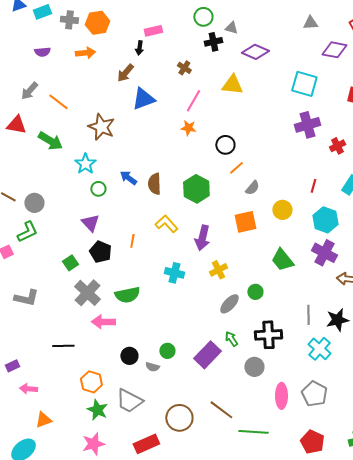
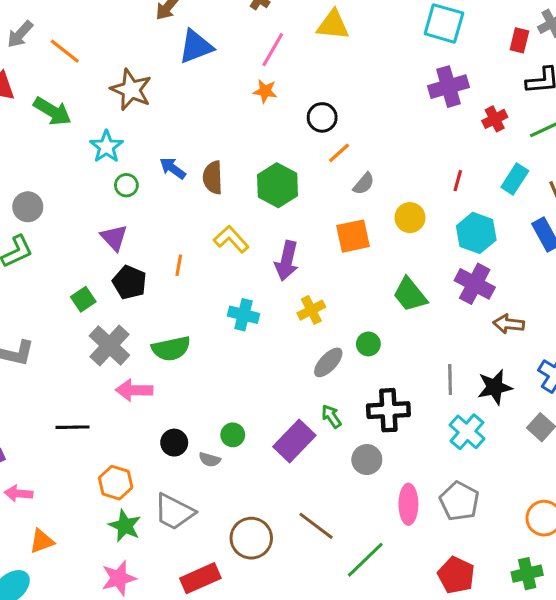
green line: (253, 432) -> (365, 560), turned -48

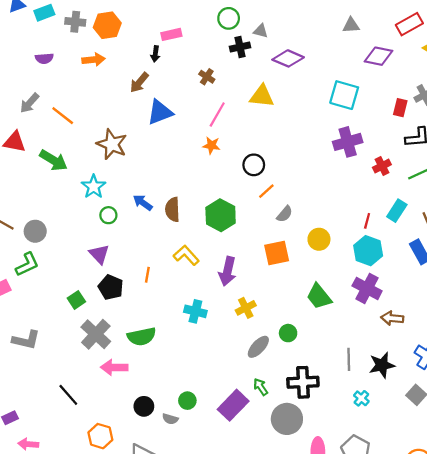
red line: (458, 181) -> (367, 221), moved
black line: (72, 427) -> (68, 395), turned 50
cyan cross: (467, 432) -> (361, 398), size x0.6
gray circle: (367, 460) -> (287, 419), size x1.4

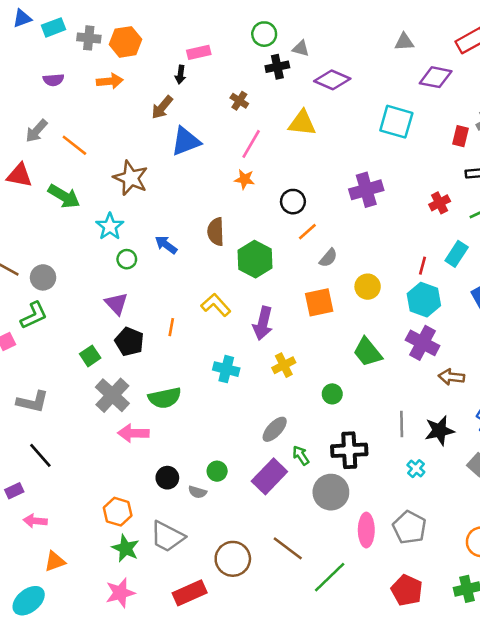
purple cross: (348, 142) -> (366, 190), moved
brown semicircle: (172, 209) -> (216, 232), moved
gray ellipse: (258, 347) -> (275, 429), moved
black line: (68, 395) -> (40, 455), moved

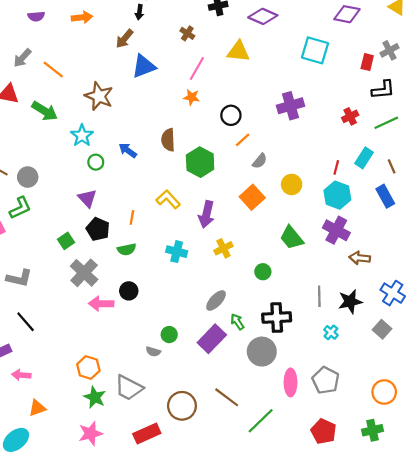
orange square: (319, 302) -> (252, 197), turned -30
green semicircle: (165, 398) -> (127, 249), moved, size x0.7
black circle: (167, 478) -> (129, 291), moved

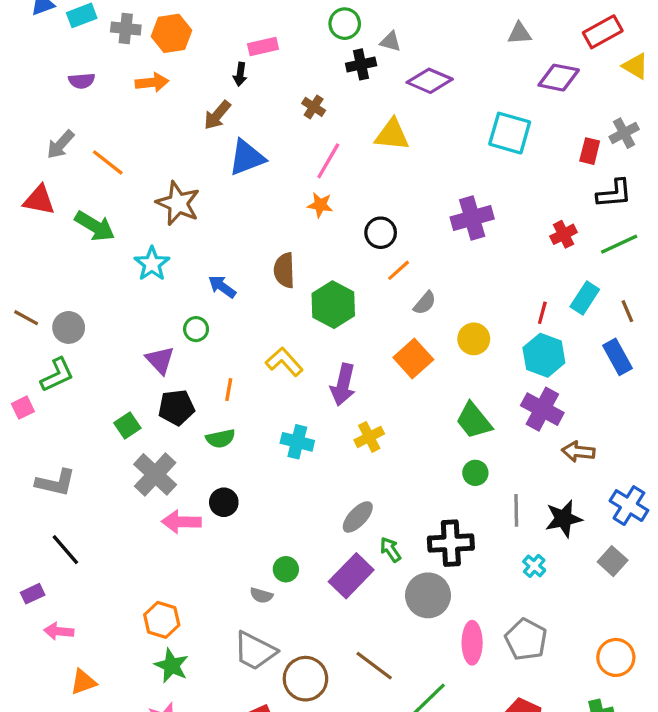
green circle: (96, 162) -> (196, 329), moved
black pentagon: (98, 229) -> (176, 408), turned -30
green circle: (263, 272) -> (475, 473), moved
gray trapezoid: (129, 388) -> (255, 651), moved

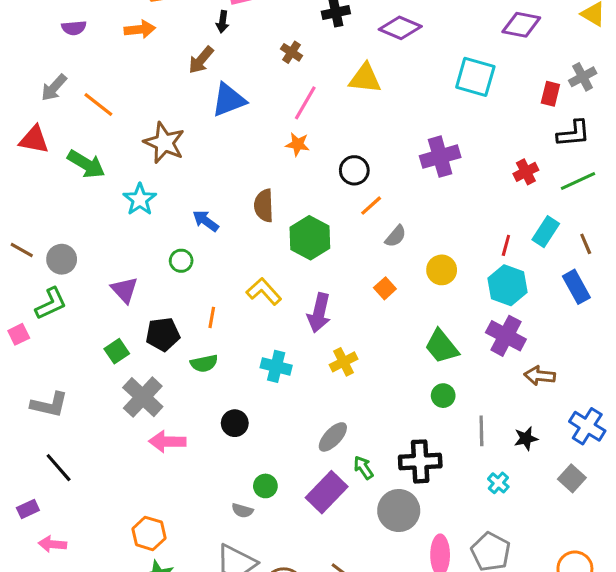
orange square: (413, 358) -> (385, 288), size x0.6
purple triangle: (160, 360) -> (124, 290), moved
black circle: (224, 502) -> (235, 423), moved
black star: (564, 519) -> (526, 438), size x0.7

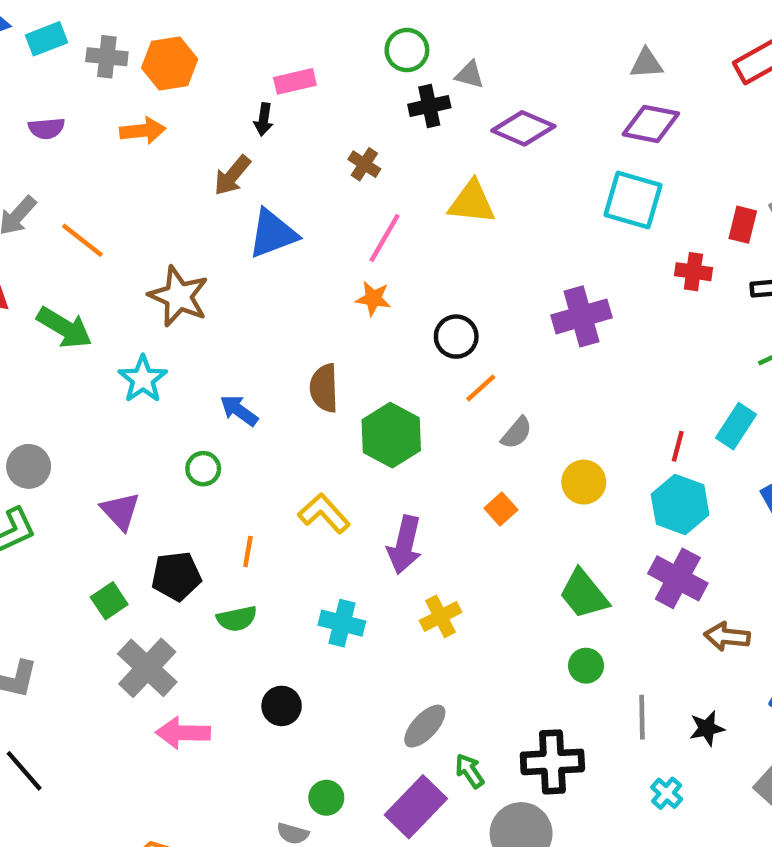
purple diamond: (521, 25) -> (651, 124), moved
red cross: (526, 172) -> (693, 272), moved, turned 35

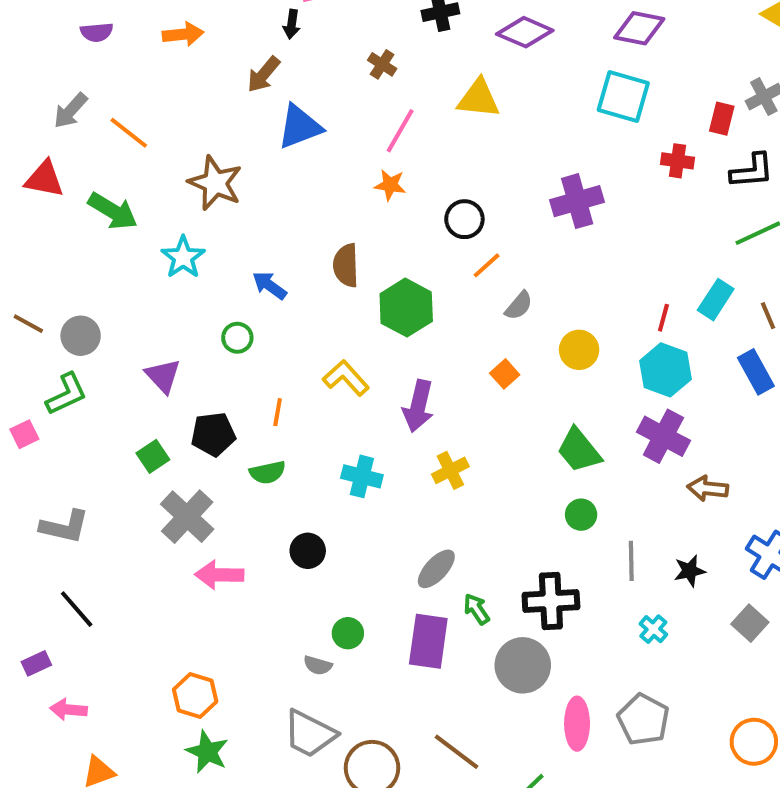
purple rectangle: (416, 807) -> (428, 641), turned -36

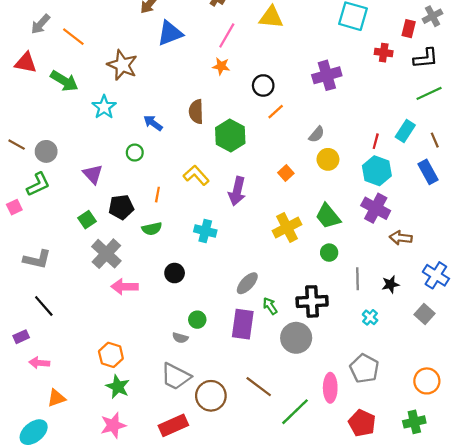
gray semicircle: (519, 306) -> (317, 134), moved
yellow cross: (450, 470) -> (287, 228), moved, size x1.4
pink ellipse: (577, 724) -> (330, 388), moved

